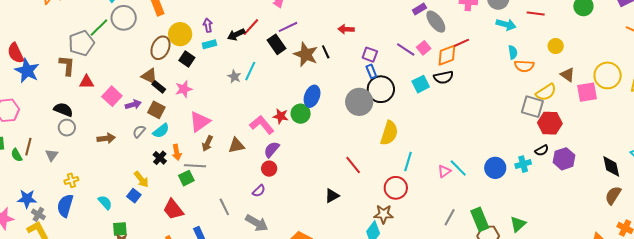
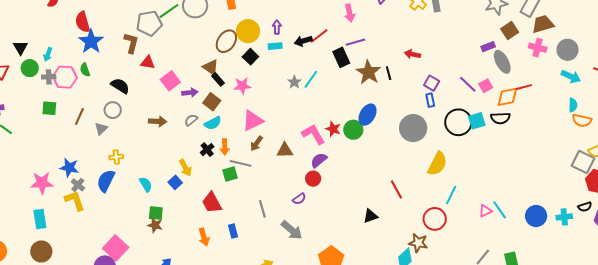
black circle: (381, 89) -> (458, 122), moved
gray circle: (67, 128) -> (113, 110), moved
green semicircle: (17, 155) -> (85, 70), moved

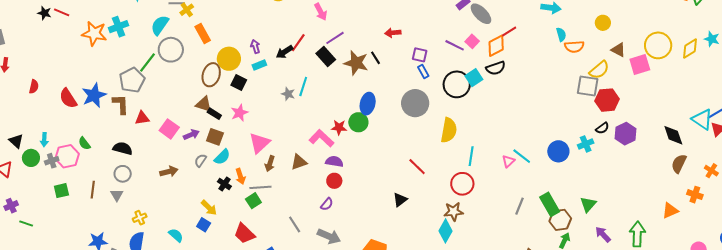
blue star: (91, 41) -> (94, 95), moved, turned 30
purple semicircle: (319, 160) -> (334, 162), turned 66

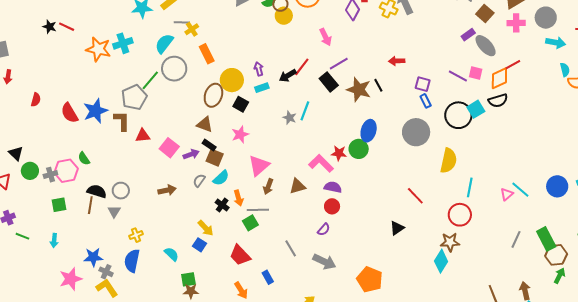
pink square: (472, 41) -> (476, 73), turned -32
black rectangle: (214, 114) -> (209, 145), moved
cyan arrow: (44, 140) -> (54, 241), moved
black semicircle: (123, 148) -> (97, 191), moved

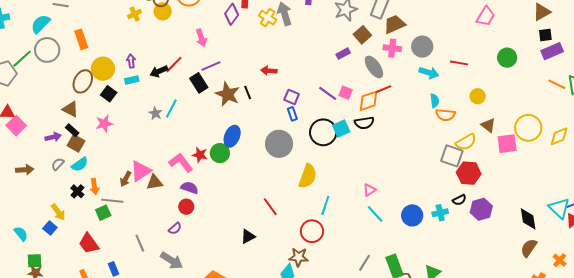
yellow cross: (192, 29) -> (135, 14), moved
gray ellipse: (486, 46) -> (374, 67), moved
pink square: (169, 148) -> (16, 126), moved
pink triangle: (259, 166) -> (141, 171), moved
pink triangle: (507, 194) -> (369, 190), moved

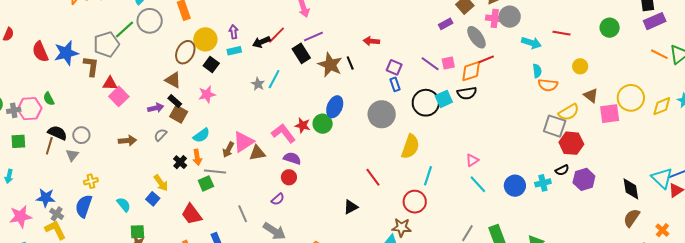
gray circle: (422, 47) -> (510, 17), moved
pink square: (346, 93) -> (448, 63), turned -32
cyan semicircle: (80, 164) -> (201, 135), moved

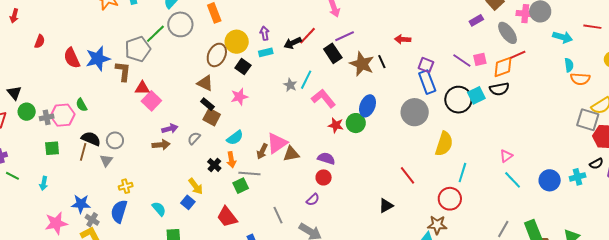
blue rectangle: (395, 84) -> (427, 82), size x1.6
purple arrow: (156, 108) -> (170, 129), moved
pink L-shape: (283, 133) -> (323, 98), moved

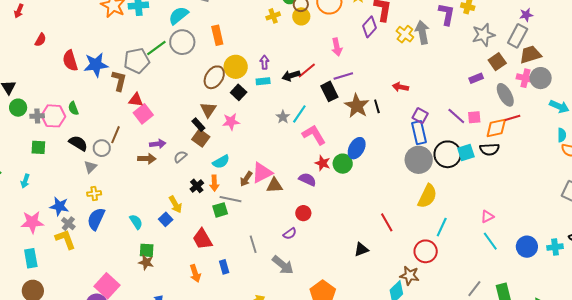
brown triangle: (205, 83) -> (208, 110), moved, turned 30
gray circle: (415, 112) -> (419, 160), moved
brown line: (83, 152) -> (115, 135), moved
purple semicircle: (326, 158) -> (307, 179), moved
yellow cross: (126, 186) -> (94, 193), moved

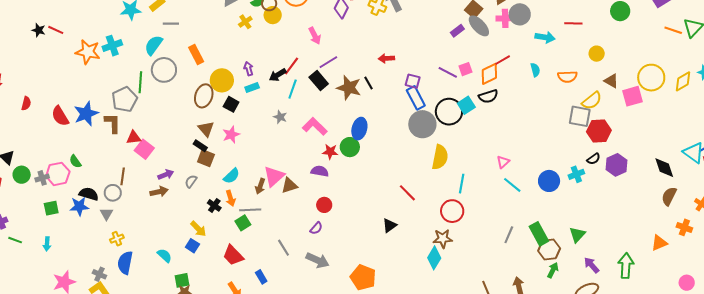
green line: (156, 48) -> (140, 82), turned -35
gray ellipse: (505, 95) -> (479, 26), moved
cyan line: (299, 114) -> (293, 89), moved
cyan semicircle: (562, 135) -> (535, 70), moved
blue star: (59, 206) -> (79, 206), moved

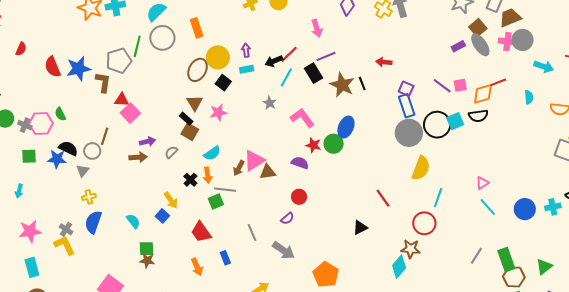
gray cross: (42, 178) -> (25, 125), turned 32

